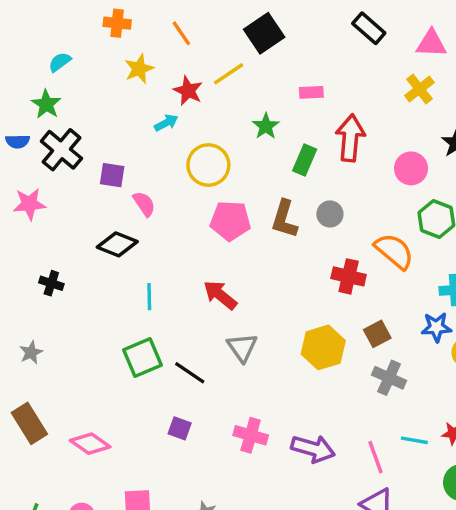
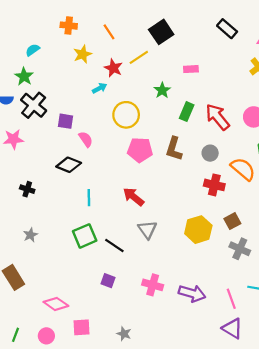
red arrow: (350, 138) -> (217, 117), moved, turned -44
gray circle: (330, 214) -> (210, 153), moved
gray star: (31, 352) -> (30, 235), moved
pink diamond: (90, 444) -> (56, 304), moved

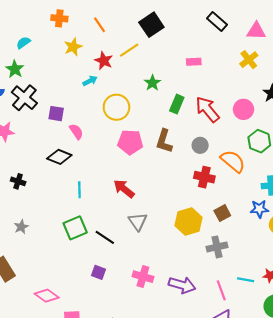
pink rectangle: (191, 69) -> (194, 62), moved
gray cross: (240, 249) -> (217, 247), moved, turned -36

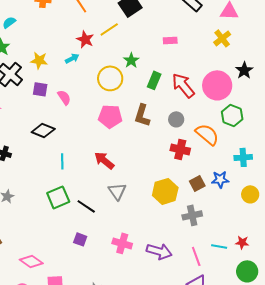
yellow star: (73, 47) -> (39, 60), moved, turned 30
yellow circle: (116, 107) -> (110, 78), moved
pink circle: (243, 109) -> (217, 85), size x1.5
pink semicircle: (76, 132) -> (64, 97), moved
blue star: (259, 209) -> (220, 179), moved

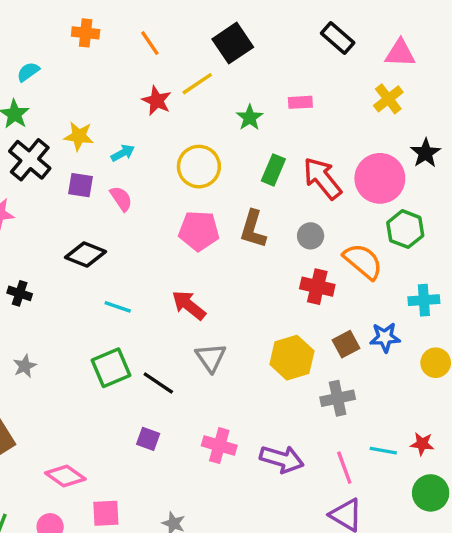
cyan arrow: (72, 58) -> (123, 153), moved
green star: (131, 60) -> (250, 117), moved
cyan line: (62, 161) -> (118, 307), turned -70

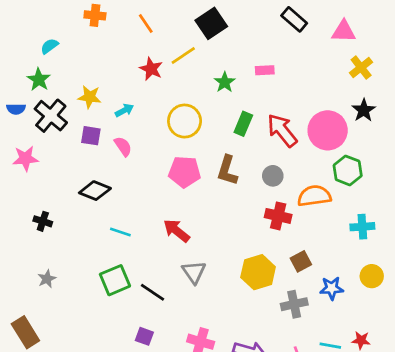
yellow cross: (388, 99) -> (361, 68), moved
orange semicircle: (363, 261) -> (314, 196), turned -48
blue star: (385, 337) -> (332, 288), moved

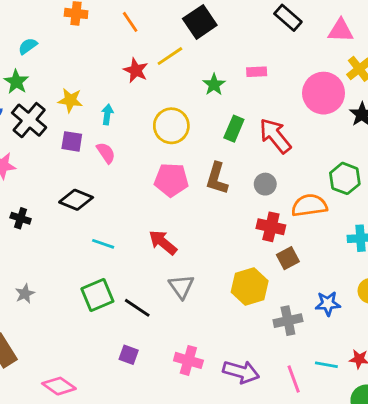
cyan arrow: (124, 110) -> (107, 114), turned -54
pink circle: (328, 130) -> (324, 93), moved
black cross: (43, 221) -> (21, 218), moved
brown square: (301, 261) -> (288, 258), moved

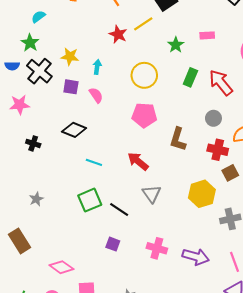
brown L-shape: (217, 178) -> (178, 139), moved

